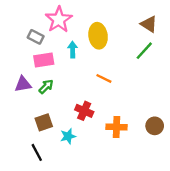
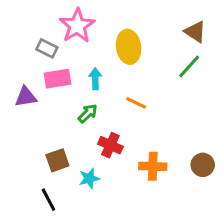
cyan arrow: (73, 50) -> (95, 79), moved
purple triangle: (23, 84) -> (26, 97), moved
green arrow: (46, 87) -> (88, 113), moved

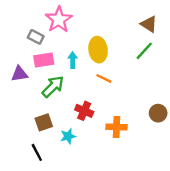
yellow ellipse: (129, 47) -> (98, 50), moved
green arrow: (88, 113) -> (53, 87), moved, size x1.5
brown circle: (203, 165) -> (158, 113), moved

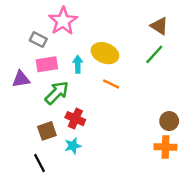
yellow ellipse: (98, 50) -> (105, 53), turned -60
red cross: (84, 111) -> (75, 119), moved
orange cross: (117, 127) -> (165, 147), moved

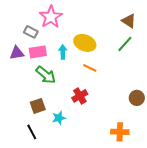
purple triangle: (21, 79) -> (17, 53), moved
green arrow: (57, 93) -> (46, 75), turned 85
red cross: (75, 119) -> (80, 96), moved, turned 35
orange cross: (165, 147) -> (120, 132), moved

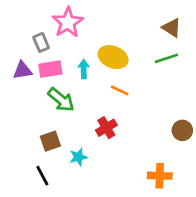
gray rectangle: (31, 32) -> (41, 42), turned 40
green line: (125, 44) -> (166, 58), turned 30

